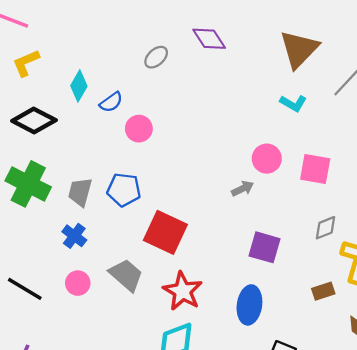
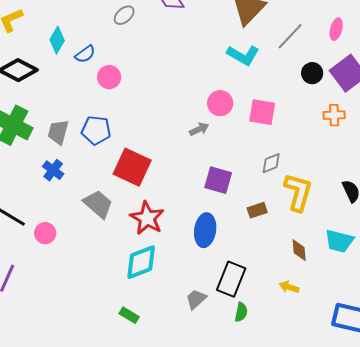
cyan L-shape: (293, 103) -> (243, 55), size x1.4
pink circle: (78, 283) -> (45, 233), moved
brown rectangle: (323, 291) -> (257, 210), moved

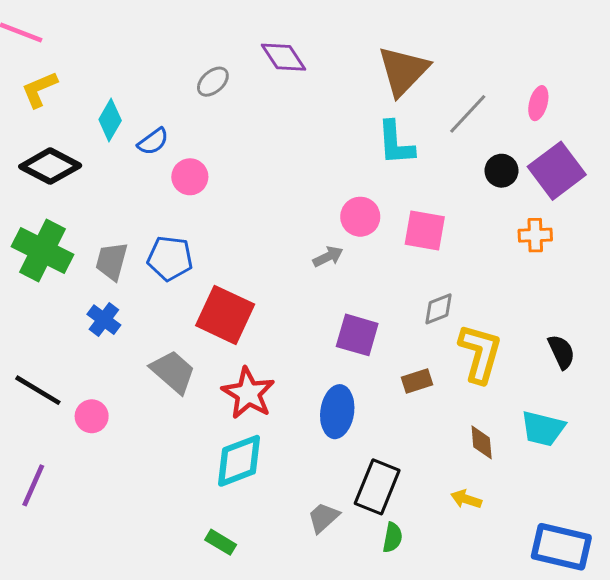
cyan L-shape: (243, 55) -> (396, 143), turned 56

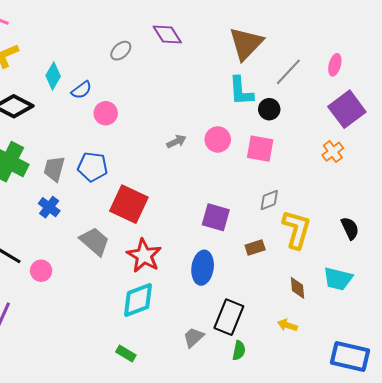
black circle: (501, 171) -> (269, 109), moved
orange cross: (535, 235) -> (333, 152), turned -35
gray arrow: (328, 257) -> (176, 141), moved

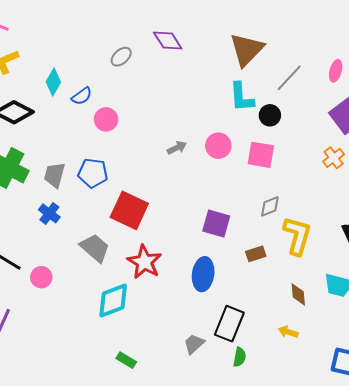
cyan diamond: (138, 300) -> (113, 300), moved

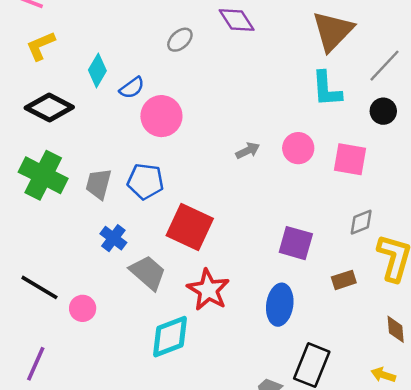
black circle: (270, 115) -> (383, 111), moved
pink circle: (106, 119) -> (161, 116), size x1.4
blue cross: (49, 213) -> (113, 238), moved

